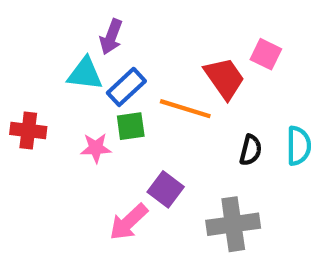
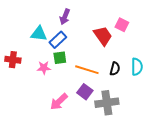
purple arrow: (111, 37) -> (65, 17), moved
orange line: (185, 109) -> (87, 70), moved
purple square: (166, 189) -> (85, 92), moved

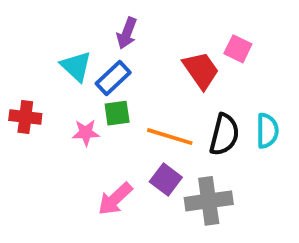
cyan triangle: (39, 34) -> (76, 66), turned 36
black semicircle: (115, 69) -> (224, 135), size x1.5

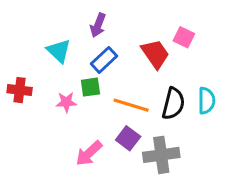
blue rectangle: (113, 78) -> (104, 60), moved

